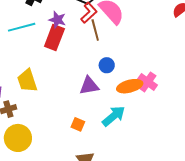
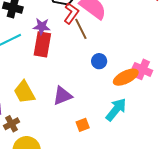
purple triangle: (89, 86) -> (62, 96), moved
orange square: (78, 124) -> (83, 125), turned -32

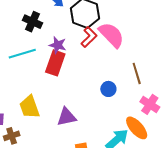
brown line: (81, 29) -> (137, 73), moved
orange ellipse: (126, 77) -> (137, 128), moved, turned 65

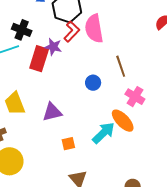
black cross: (32, 22) -> (22, 30), moved
pink semicircle: (111, 35) -> (94, 29), turned -144
purple star: (58, 45) -> (53, 47), moved

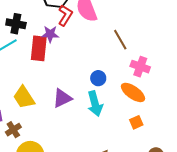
blue circle: (93, 83) -> (98, 78), moved
cyan arrow: (103, 133) -> (95, 104), moved, turned 130
orange square: (68, 144) -> (136, 122), moved

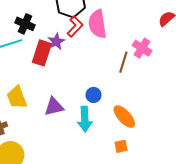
purple star: (50, 34) -> (56, 41), turned 30
brown line: (120, 40) -> (123, 62), turned 35
pink cross: (140, 67) -> (142, 48), moved

